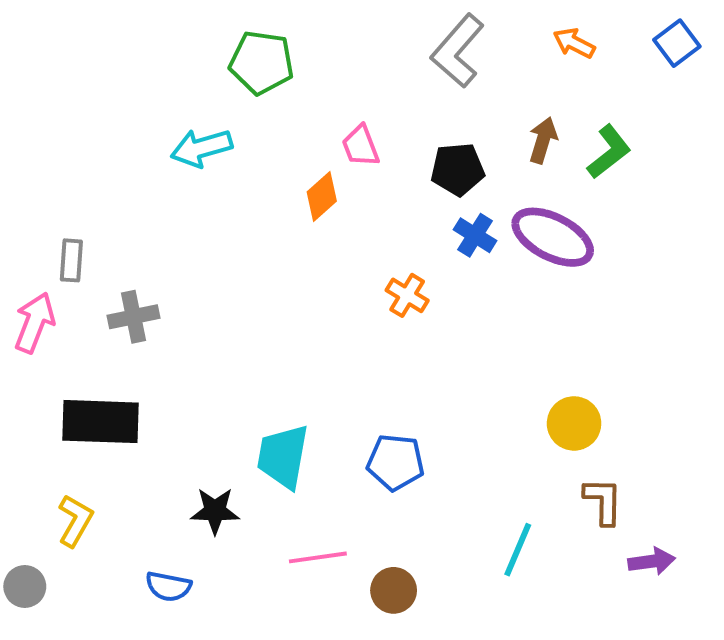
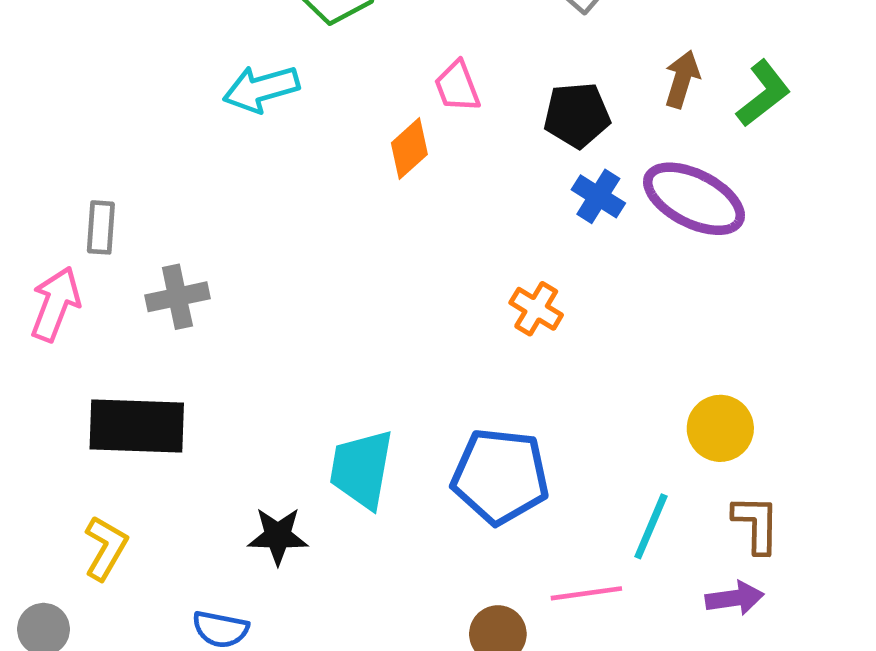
orange cross: (407, 295) -> (536, 309), moved
blue pentagon: (395, 462) -> (500, 476), size x1.4
cyan line: (518, 550) -> (651, 526), moved
pink line: (318, 557) -> (586, 593), moved
purple arrow: (652, 561) -> (735, 598), moved

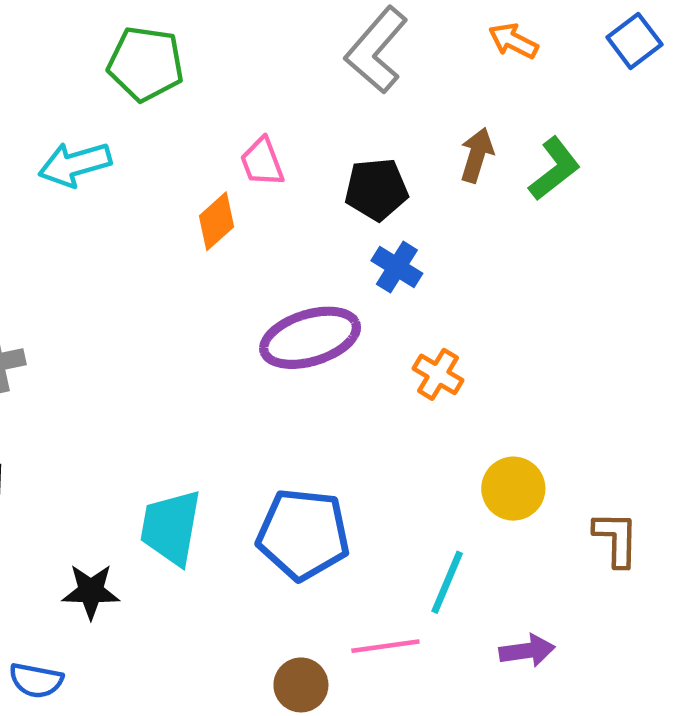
purple ellipse: (694, 199) -> (310, 338), moved, turned -44
orange cross: (536, 309) -> (438, 374), moved
brown L-shape: (756, 524) -> (616, 539), moved

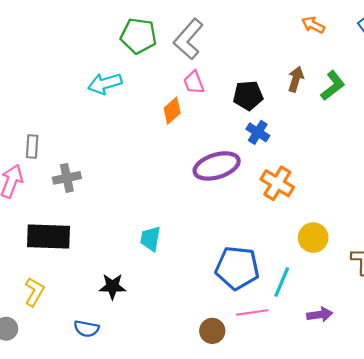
gray L-shape: (376, 50) -> (188, 39), moved
orange cross: (438, 374) -> (277, 183), size x1.4
cyan trapezoid: (171, 527) -> (150, 239), moved, size x0.7
blue pentagon: (303, 534) -> (237, 268), moved

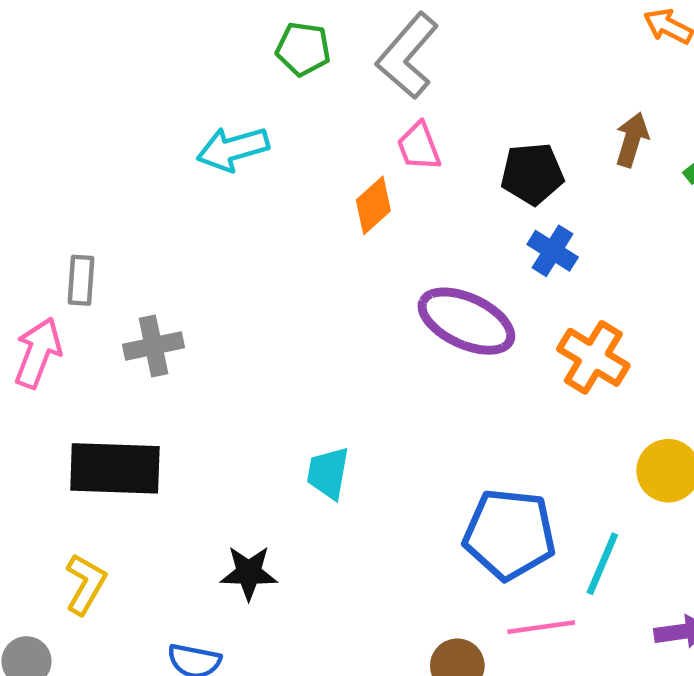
green pentagon: (138, 36) -> (303, 49), size x0.7
purple ellipse: (217, 166) -> (466, 321), turned 42

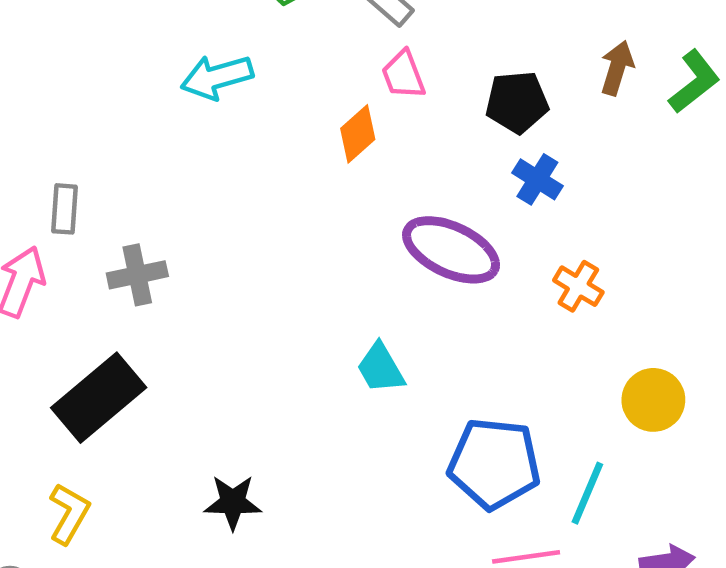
orange cross: (593, 357) -> (578, 286), size x0.7
black rectangle: (115, 468) -> (99, 398), turned -42
cyan trapezoid: (328, 473) -> (381, 368), moved, turned -40

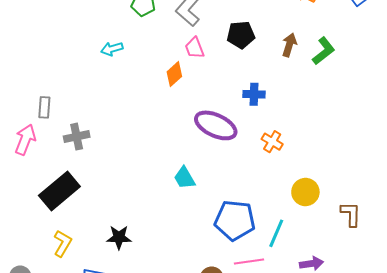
cyan arrow: (217, 77) -> (112, 49), size x0.7
black pentagon: (517, 102) -> (241, 35), moved
blue cross: (537, 179) -> (254, 94), turned -30
yellow L-shape: (69, 514) -> (63, 243), moved

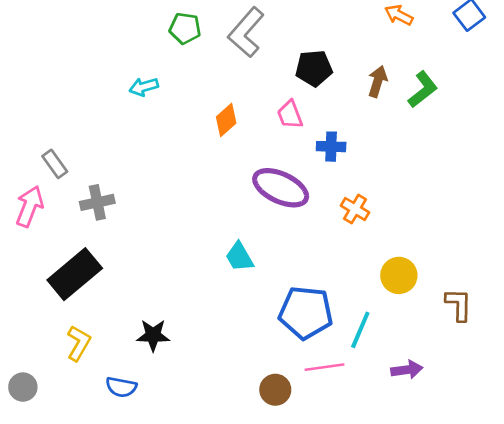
pink trapezoid: (195, 48) -> (290, 115), moved
gray rectangle: (44, 107) -> (55, 164), turned -40

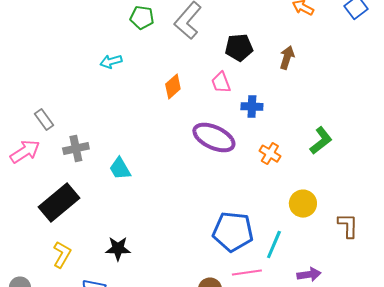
green L-shape: (423, 89) -> (321, 141), moved
pink arrow: (30, 206) -> (25, 152), turned 36
cyan trapezoid: (239, 257) -> (120, 169), moved

